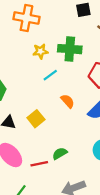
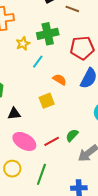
yellow square: (36, 119) -> (47, 101), moved, turned 35
green semicircle: (60, 153) -> (72, 135), moved

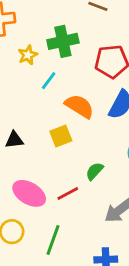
orange semicircle: (60, 80) -> (79, 106), size x1.5
black triangle: (14, 114) -> (14, 140), moved
green semicircle: (72, 135) -> (94, 171), moved

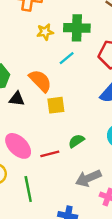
cyan line: (49, 81) -> (67, 58), moved
orange semicircle: (79, 106) -> (40, 81), moved
green line: (53, 240) -> (28, 189), turned -45

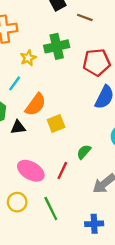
cyan line: (67, 58) -> (15, 83), moved
orange semicircle: (40, 81) -> (36, 105), turned 95
red line: (50, 154) -> (62, 170), turned -36

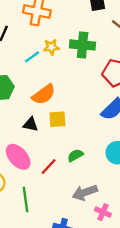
cyan line: (15, 83) -> (32, 57), moved
black triangle: (18, 127) -> (30, 124), moved

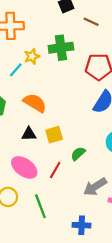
orange semicircle: (44, 94) -> (35, 103), turned -100
yellow square: (57, 119) -> (54, 135), moved

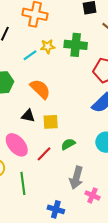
gray arrow: (95, 187) -> (76, 178), turned -55

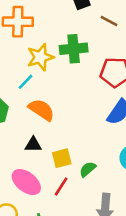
yellow star: (48, 46) -> (40, 57), size x1.5
cyan line: (30, 55) -> (25, 82), moved
yellow square: (51, 122) -> (62, 158), moved

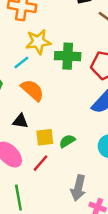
green cross: (74, 49) -> (68, 56), moved
green semicircle: (88, 169) -> (67, 141), moved

